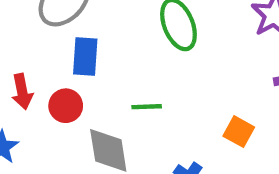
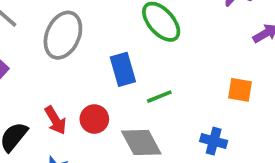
blue rectangle: (85, 57) -> (123, 69), moved

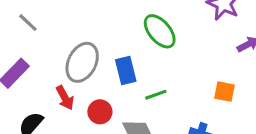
gray ellipse: (63, 35) -> (82, 62), moved
red arrow: (55, 120) -> (65, 98), moved

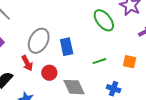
green ellipse: (160, 31) -> (104, 20), moved
green line: (156, 95) -> (99, 61), moved

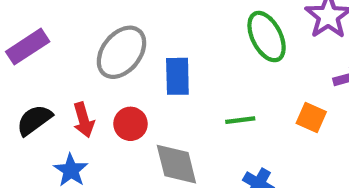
orange square: (130, 62) -> (311, 118), moved
red arrow: (27, 63) -> (84, 120), moved

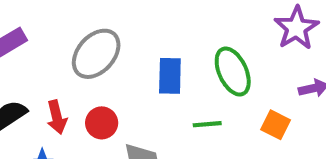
green ellipse: (267, 37) -> (233, 72), moved
blue rectangle: (177, 76) -> (170, 76), moved

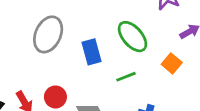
gray ellipse: (96, 54) -> (48, 34), moved
orange square: (276, 125) -> (172, 63), turned 30

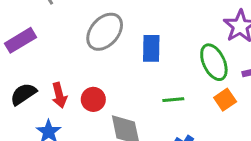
green ellipse: (132, 37) -> (214, 62), moved
blue rectangle: (92, 52) -> (151, 48), moved

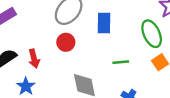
red circle: (93, 99) -> (66, 42), moved

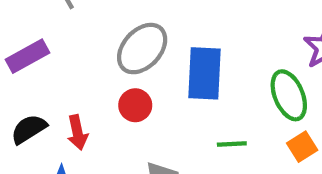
blue rectangle: (104, 23) -> (205, 73), size x1.4

